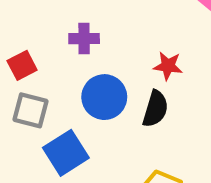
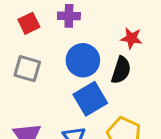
red square: (22, 65) -> (29, 23), moved
blue square: (66, 153) -> (90, 99), moved

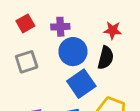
purple cross: (69, 16) -> (60, 27), moved
gray square: (27, 69) -> (27, 62), turned -30

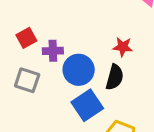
purple cross: (60, 27) -> (53, 51), moved
gray square: (27, 62) -> (27, 80), turned 35

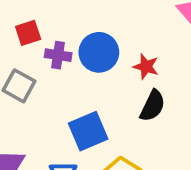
blue circle: (79, 70) -> (99, 52), moved
black semicircle: (115, 77) -> (153, 106), moved

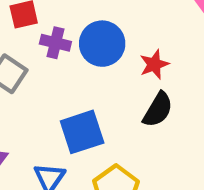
red star: (146, 67) -> (154, 64), turned 30

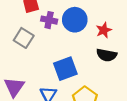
black semicircle: (158, 110) -> (107, 55), turned 72

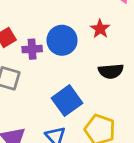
red star: (104, 30) -> (100, 29), moved

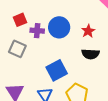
red star: (100, 29) -> (88, 31), moved

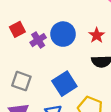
purple cross: (37, 31) -> (38, 40), turned -32
gray square: (17, 49) -> (21, 81), moved

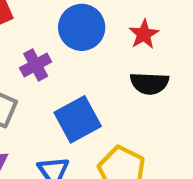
purple cross: (38, 40) -> (36, 65), moved

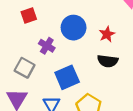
purple cross: (36, 65) -> (47, 46), turned -35

